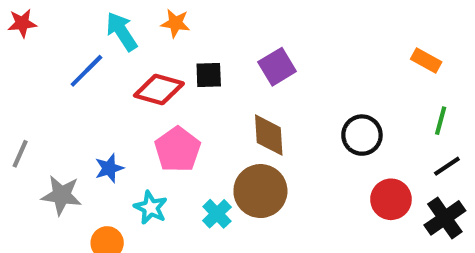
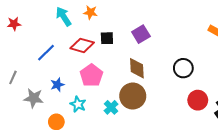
red star: (22, 23) -> (14, 24), moved
blue line: (86, 71) -> (46, 53), moved

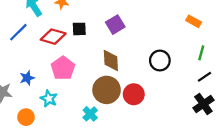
blue line: (46, 53) -> (18, 32), moved
red circle: (198, 100) -> (134, 94), moved
cyan cross: (111, 107) -> (90, 114), moved

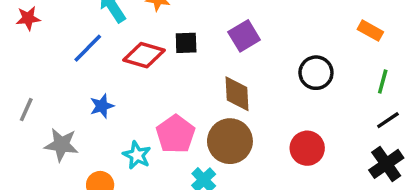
black circle: (160, 61) -> (316, 73), moved
pink pentagon: (63, 68) -> (176, 134), moved
blue star: (27, 78) -> (102, 106), moved
red circle: (134, 94) -> (307, 148), moved

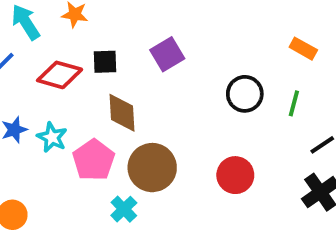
green line: (383, 81) -> (294, 103), moved
brown diamond: (237, 94) -> (122, 113), moved
cyan star: (137, 155) -> (52, 137), moved

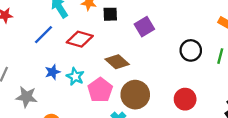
black square: (105, 62) -> (110, 14), moved
brown diamond: (122, 113) -> (117, 62), turned -45

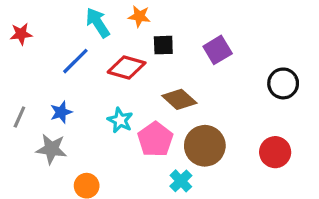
black square: (110, 14) -> (163, 45), moved
blue star: (53, 72) -> (61, 112), moved

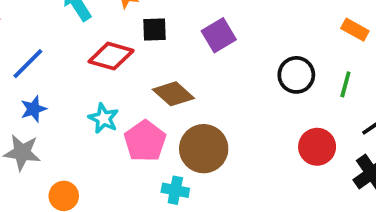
blue line: (75, 61) -> (28, 64), moved
red circle: (275, 152) -> (317, 147), moved
cyan cross: (181, 181) -> (175, 190), turned -35

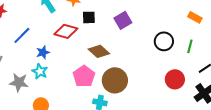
blue star: (34, 109) -> (43, 52), moved
cyan star: (103, 118) -> (40, 71), moved

